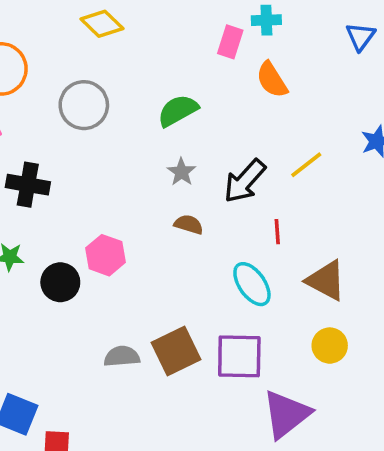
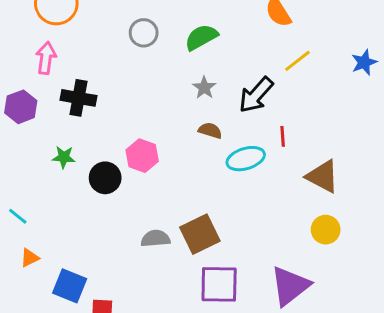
gray circle: (84, 105) -> (144, 33), moved, size x0.7
yellow line: (306, 165) -> (297, 61), moved
cyan ellipse: (252, 284) -> (246, 159), moved, turned -72
purple square: (239, 356) -> (219, 284), moved

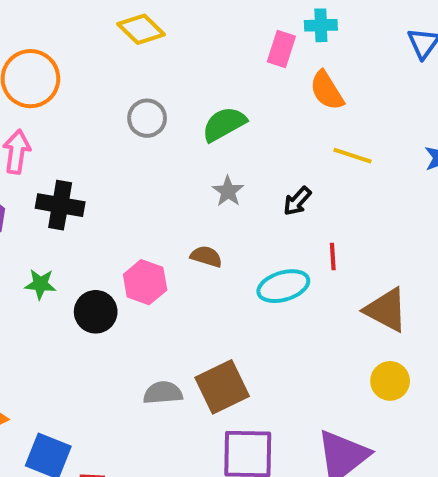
yellow line: (297, 61) -> (353, 156), turned 56
black arrow: (256, 95) -> (297, 201), size x0.6
brown semicircle: (210, 130) -> (206, 256), moved

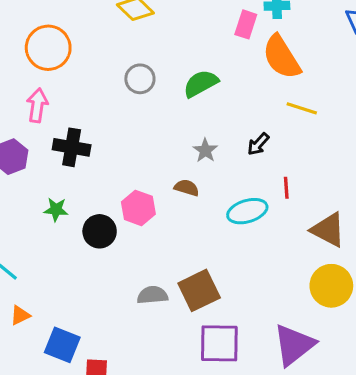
orange semicircle: (327, 90) -> (282, 57), size x1.4
gray star: (228, 191) -> (205, 150), moved
yellow circle: (390, 381) -> (331, 286), size x1.4

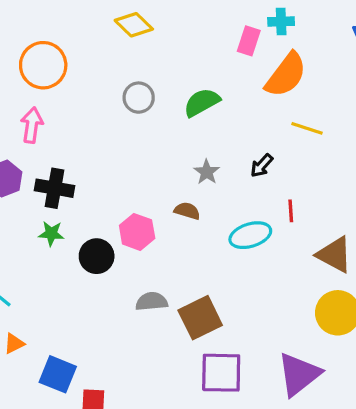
orange semicircle: (282, 57) -> (286, 75), turned -111
black cross: (72, 147) -> (54, 188), moved
gray semicircle: (152, 295) -> (152, 301), moved

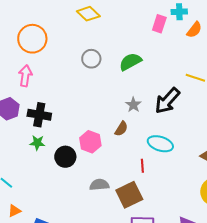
orange semicircle: (286, 75) -> (194, 30), moved, size x0.6
black arrow: (262, 166) -> (167, 101), size x1.8
brown semicircle: (187, 211) -> (121, 129), turned 105
red line: (291, 211) -> (142, 166), moved
cyan ellipse: (250, 235) -> (160, 144), turned 35

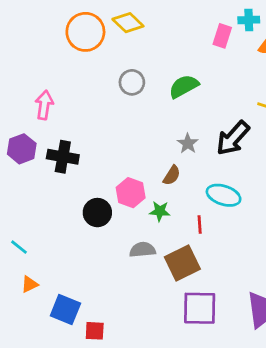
orange circle: (32, 39) -> (85, 32), moved
green star: (37, 143) -> (160, 211), moved

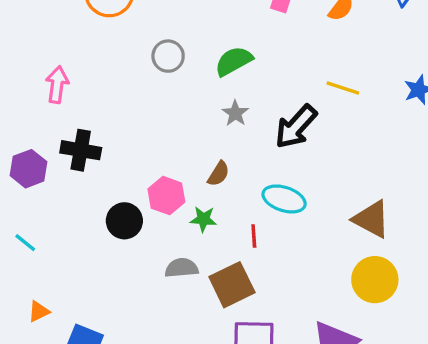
gray star: (188, 143) -> (235, 113), moved
purple hexagon: (22, 149) -> (29, 169), moved
cyan line: (19, 247) -> (25, 243), moved

